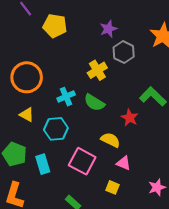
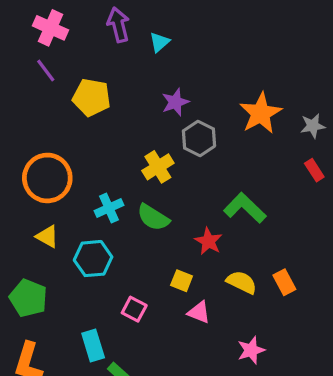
yellow semicircle: (110, 140) -> (242, 282), moved
pink square: (82, 161) -> (134, 309), size x0.6
cyan rectangle: (43, 164) -> (93, 345), moved
yellow square: (112, 187) -> (182, 281), moved

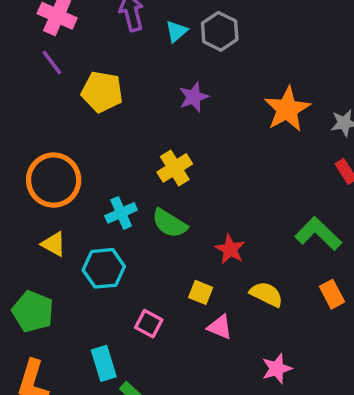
gray hexagon: (199, 138) -> (220, 31), moved
green L-shape: (245, 208) -> (318, 234), moved
orange rectangle: (284, 282) -> (332, 294), moved

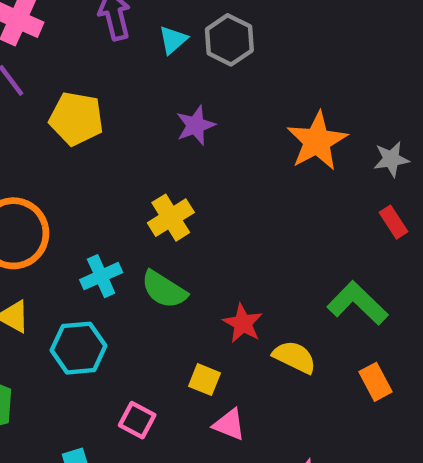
yellow semicircle: (266, 294) -> (295, 357), moved

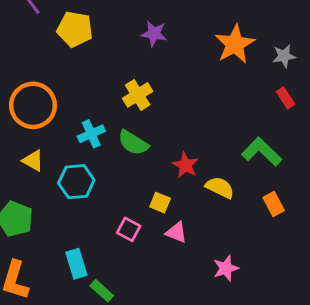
purple star: (196, 125) -> (154, 34), turned 30
pink square: (137, 420) -> (129, 229), moved

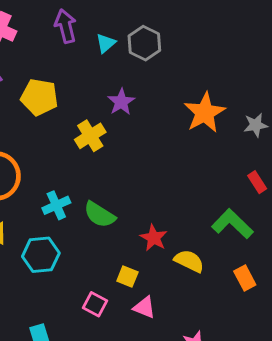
purple star: (154, 34) -> (121, 102), turned 30
yellow cross: (138, 95) -> (90, 136), moved
red rectangle: (286, 98) -> (257, 182), moved

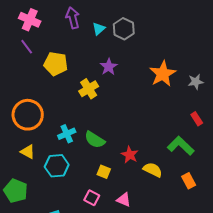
yellow square: (127, 276) -> (104, 172), moved

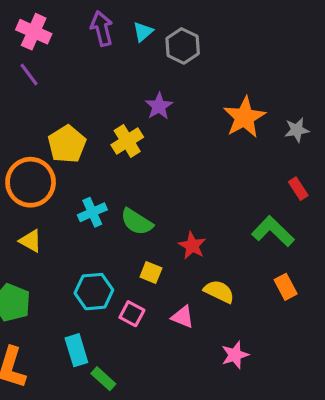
cyan triangle: (99, 29) -> (143, 32), moved
yellow pentagon: (56, 64) -> (67, 144), moved, turned 30
cyan hexagon: (57, 166) -> (94, 292), moved
yellow semicircle: (153, 170) -> (219, 292), moved

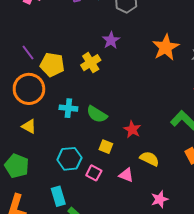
purple line: (29, 74) -> (28, 52), moved
yellow pentagon: (67, 144) -> (52, 65), turned -30
cyan cross: (92, 212) -> (68, 108), turned 30

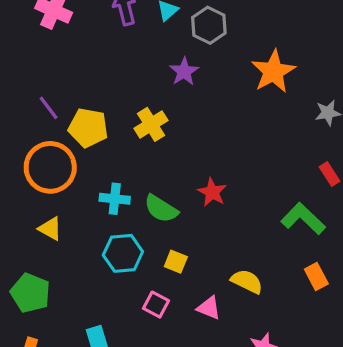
purple star: (111, 40) -> (184, 72), moved
orange star: (166, 47) -> (273, 72), moved
red star: (132, 129) -> (212, 192), moved
cyan hexagon: (69, 159) -> (123, 253), moved

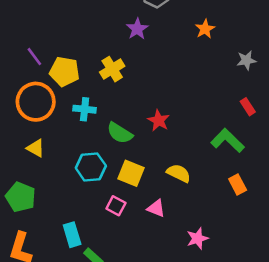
orange star: (273, 72) -> (205, 29), size x0.6
cyan cross: (115, 199) -> (85, 109), moved
yellow square: (176, 262) -> (131, 173), size x1.5
yellow semicircle: (247, 281) -> (179, 173), moved

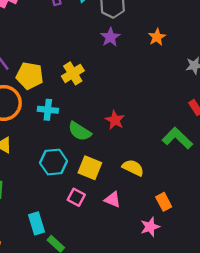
purple star: (137, 29) -> (110, 37), moved
orange rectangle: (238, 184) -> (164, 202), moved

